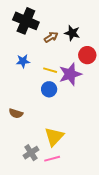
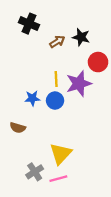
black cross: (26, 21) -> (29, 24), size x0.7
blue star: (23, 61) -> (32, 98), moved
yellow line: (50, 70) -> (56, 79), turned 72

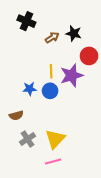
brown semicircle: (18, 128) -> (16, 115), turned -32
gray cross: (35, 172) -> (28, 139), moved

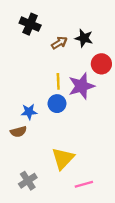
blue star: (30, 89) -> (29, 112), moved
gray cross: (28, 139) -> (28, 181), moved
pink line: (53, 162) -> (84, 184), moved

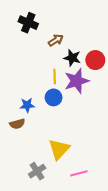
black star: (84, 38) -> (72, 58), moved
gray cross: (28, 181) -> (37, 171), moved

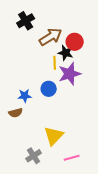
black cross: (28, 23) -> (26, 21), turned 36
brown arrow: (56, 40) -> (51, 37), size x1.6
red circle: (95, 60) -> (75, 42), moved
yellow line: (55, 77) -> (55, 63), moved

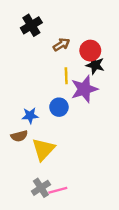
brown arrow: (51, 37) -> (61, 45), size x0.6
black star: (66, 53) -> (95, 65), moved
yellow triangle: (54, 136) -> (43, 149), moved
pink line: (72, 158) -> (58, 190), moved

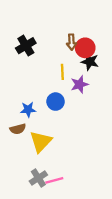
black cross: (31, 25) -> (26, 46), moved
brown arrow: (61, 45) -> (72, 42), moved, turned 119
purple star: (84, 89) -> (79, 84), size x0.7

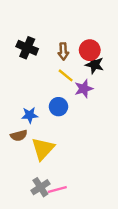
brown arrow: (72, 42) -> (63, 51), moved
black cross: (26, 46) -> (27, 48), turned -36
yellow line: (62, 72) -> (66, 75), turned -49

